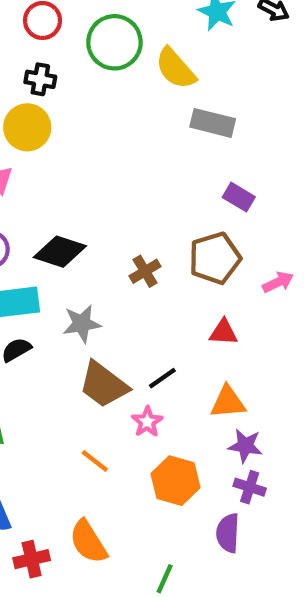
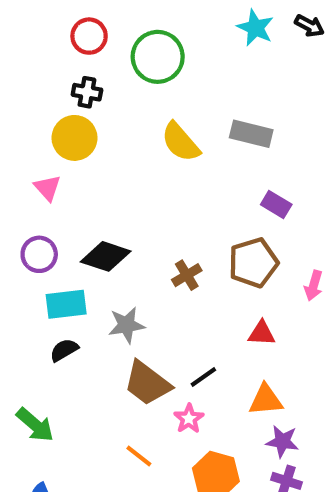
yellow semicircle: (176, 68) -> (181, 142), moved
pink arrow: (278, 282) -> (314, 286), turned 132

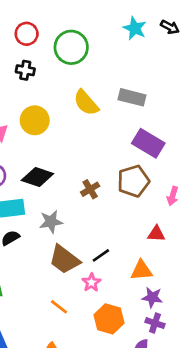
yellow circle: (74, 138) -> (35, 120), moved
purple rectangle: (276, 204) -> (148, 143), size x1.6
red triangle: (262, 333) -> (156, 234), moved

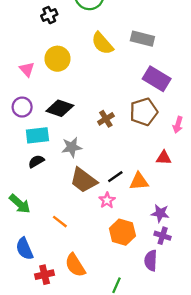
black cross: (25, 70) -> (49, 15), turned -35
orange triangle: (141, 270) -> (139, 181), moved
orange line: (59, 307) -> (60, 222), moved

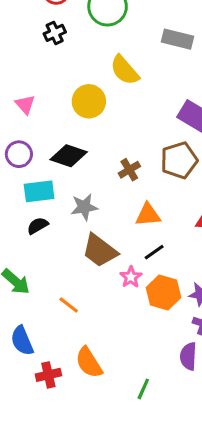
gray rectangle: (142, 39) -> (177, 39), moved
yellow circle: (58, 59) -> (89, 101), moved
black line: (115, 177) -> (154, 252), moved
orange triangle: (139, 181) -> (148, 215), moved
orange hexagon: (122, 232) -> (163, 293), moved

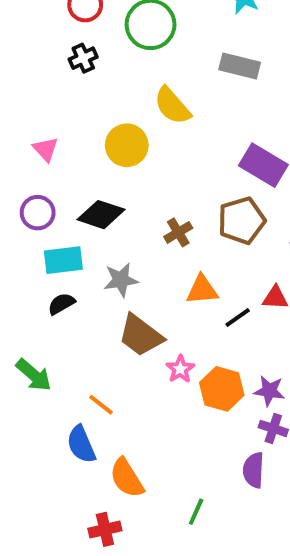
black line: (154, 252) -> (238, 318), moved
blue semicircle: (22, 341) -> (81, 444), moved
red cross: (48, 375) -> (105, 529), moved

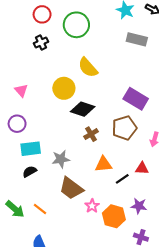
gray rectangle: (240, 66) -> (137, 39), moved
black diamond: (101, 215) -> (83, 109), moved
purple star: (269, 391) -> (139, 206), moved
orange line: (101, 405) -> (40, 209), moved

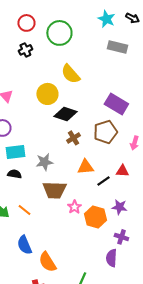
black semicircle: (30, 172) -> (14, 174), turned 40
brown trapezoid: (71, 188) -> (54, 190), turned -35

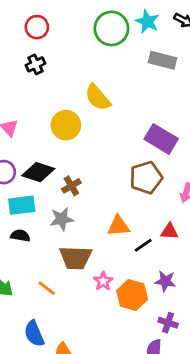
green circle: (59, 33) -> (111, 28), moved
black diamond: (65, 114) -> (38, 172), moved
brown cross: (73, 138) -> (71, 186), moved
orange line: (24, 210) -> (47, 288), moved

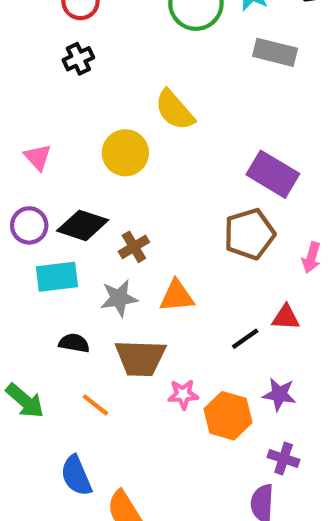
orange triangle: (118, 226) -> (177, 296), moved
black semicircle: (20, 236) -> (74, 343), moved
pink star: (103, 281) -> (183, 394), turned 30

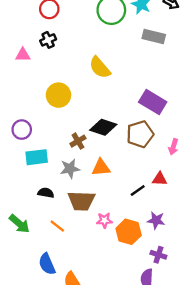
yellow circle: (125, 153) -> (58, 95), moved
pink triangle: (38, 157) -> (23, 55), moved, turned -49
black diamond: (83, 225) -> (103, 127), moved

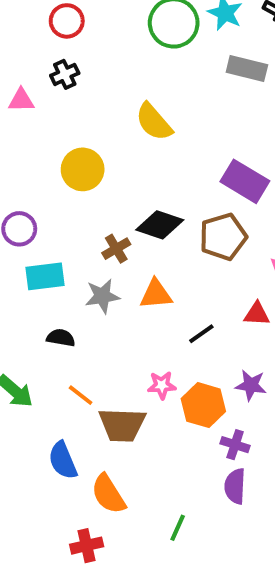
black line: (138, 190) -> (201, 334), moved
brown trapezoid: (81, 201) -> (122, 425), moved
purple cross: (158, 255) -> (235, 445), moved

